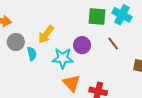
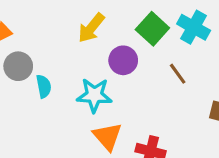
green square: (97, 17) -> (152, 29), turned 36
yellow arrow: (46, 34) -> (91, 28), moved
purple circle: (82, 45) -> (123, 60), moved

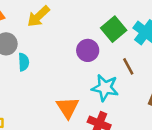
yellow arrow: (91, 28) -> (38, 16), moved
cyan star: (94, 95) -> (105, 88), moved

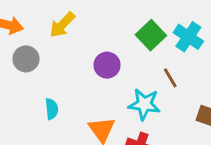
purple circle: (88, 50) -> (107, 65), moved
cyan semicircle: (24, 62) -> (52, 109), moved

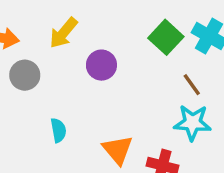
purple circle: (107, 65) -> (101, 65), moved
cyan star: (144, 104) -> (192, 123), moved

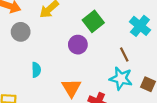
green square: (166, 37) -> (93, 21), moved
purple circle: (101, 65) -> (78, 45), moved

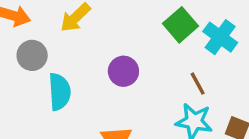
green square: (93, 21) -> (181, 25), moved
cyan semicircle: (36, 70) -> (60, 92), moved, size x1.5

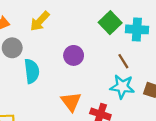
cyan cross: (220, 37) -> (137, 29), turned -30

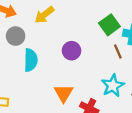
brown line: (123, 61) -> (118, 51), moved
cyan star: (122, 87) -> (113, 86), turned 30

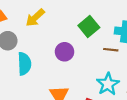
green square: (109, 25) -> (89, 27), moved
brown line: (118, 51) -> (111, 50), turned -56

